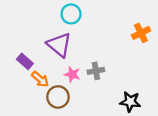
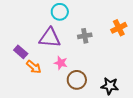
purple triangle: (59, 45) -> (50, 38), turned -35
gray cross: (96, 71) -> (85, 36), moved
brown circle: (58, 97) -> (77, 80), moved

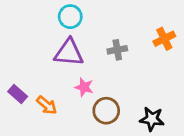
cyan circle: (60, 12) -> (70, 17), moved
purple rectangle: (21, 52) -> (18, 94), moved
orange arrow: (34, 67) -> (47, 105), moved

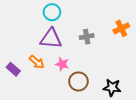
orange arrow: (47, 105) -> (37, 62), moved

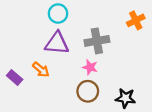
orange cross: (121, 28) -> (136, 20), moved
gray cross: (87, 37) -> (97, 41), size x1.5
pink star: (62, 64) -> (90, 67), moved

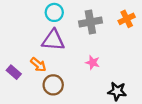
gray cross: (97, 41) -> (90, 22), moved
pink star: (90, 67) -> (93, 62), moved
brown circle: (88, 91) -> (53, 85), moved

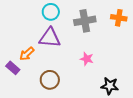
orange cross: (127, 19) -> (119, 18), turned 35
orange arrow: (38, 65) -> (27, 54), moved, turned 98

